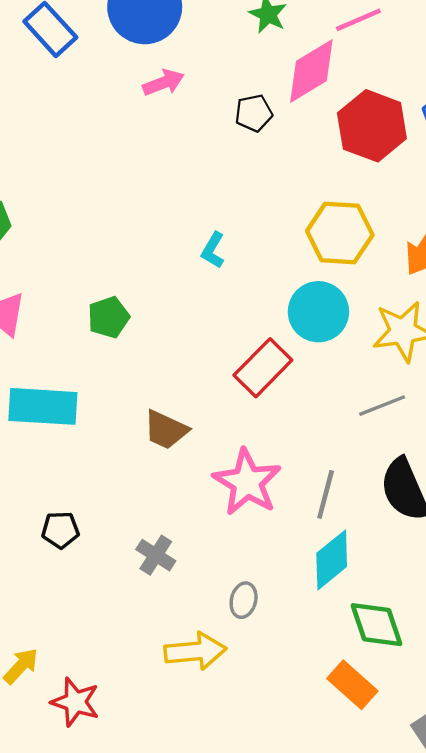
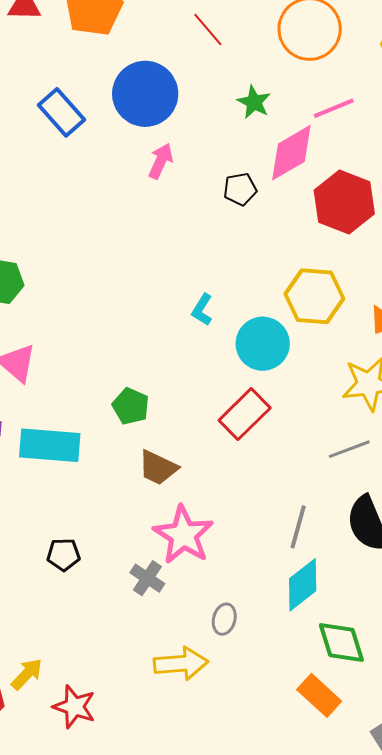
pink arrow: (163, 83) -> (161, 161), turned -45
cyan circle: (318, 312) -> (263, 344), moved
green pentagon: (109, 317) -> (131, 406), moved, turned -30
pink star: (247, 482) -> (183, 535), moved

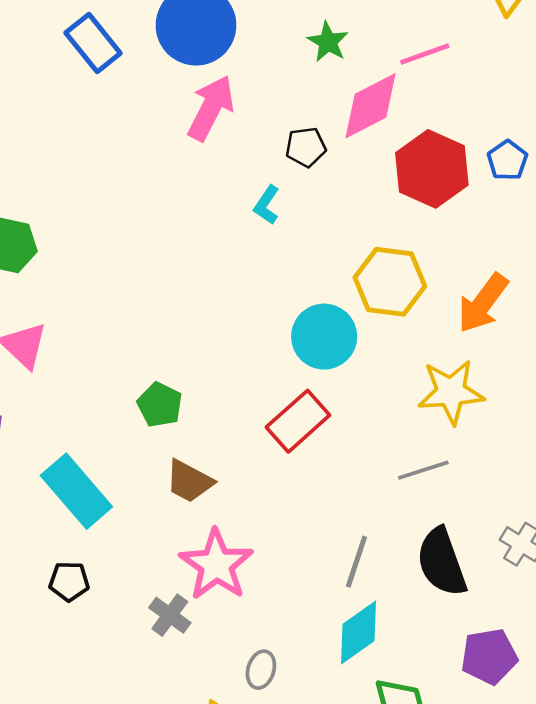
pink arrow: (161, 161) -> (211, 108), size x1.5
cyan L-shape: (202, 310) -> (267, 205), moved
cyan rectangle: (50, 445) -> (76, 491), moved, turned 42

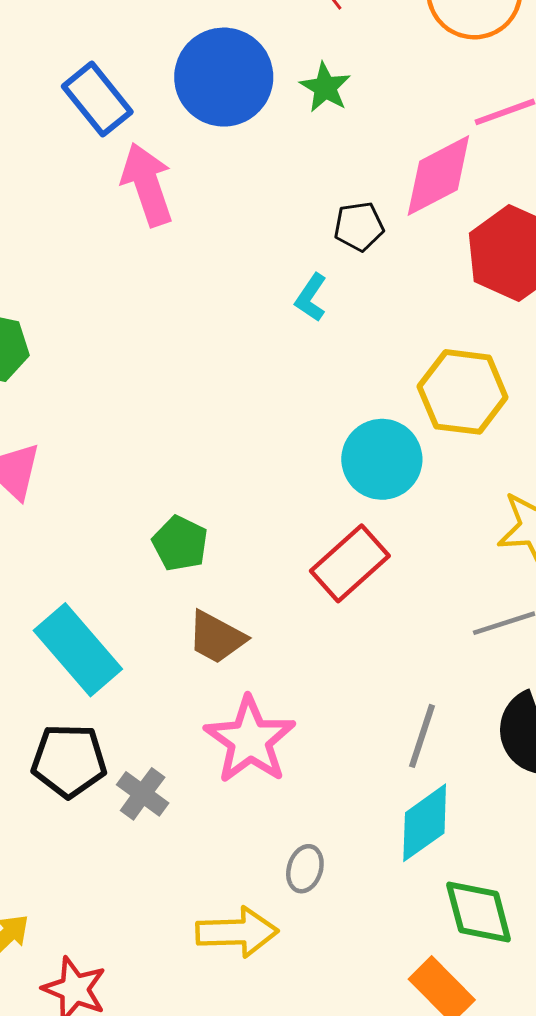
green star: (328, 42) -> (325, 87), moved
pink arrow: (211, 108) -> (147, 185), moved, turned -46
black pentagon: (69, 581) -> (69, 761), size x1.5
gray cross: (170, 615) -> (143, 794), moved

